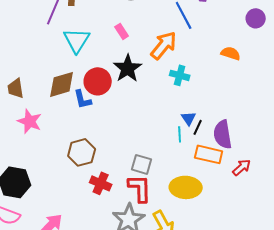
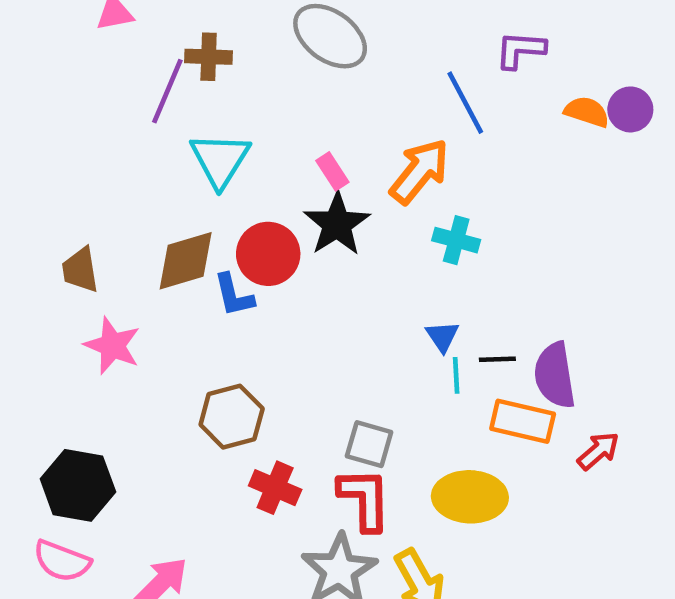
pink rectangle: (122, 31) -> (332, 171), moved
orange semicircle: (231, 53) -> (587, 112), moved
blue triangle: (189, 118) -> (442, 336), moved
black line: (198, 127) -> (497, 359), turned 63

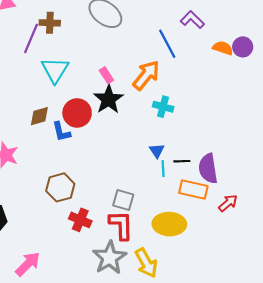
purple L-shape: (520, 50) -> (192, 20), turned 40
brown diamond: (186, 261) -> (39, 116), size x0.7

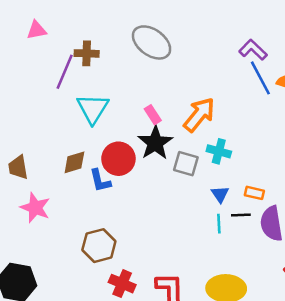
blue line: (167, 44) -> (260, 78), moved
blue triangle: (157, 151) -> (220, 194), moved
orange rectangle: (193, 189) -> (254, 193), moved, size x0.6
gray square: (123, 200) -> (186, 164), moved

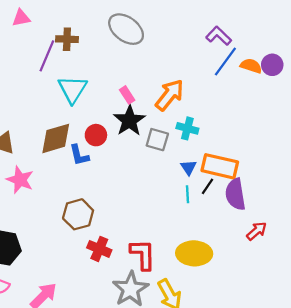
blue line: (260, 78) -> (225, 61), turned 64
red circle: (118, 159) -> (96, 135), size x0.7
brown diamond: (74, 162) -> (56, 138), size x1.5
orange rectangle: (254, 193) -> (220, 166), size x2.0
black line: (241, 215) -> (208, 186), turned -54

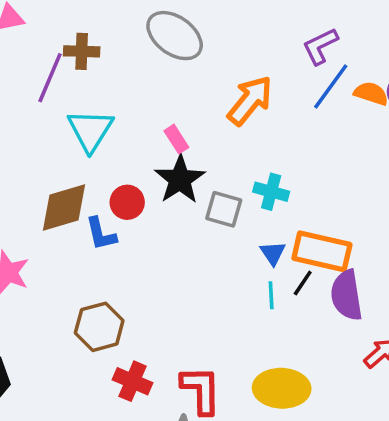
purple L-shape: (219, 36) -> (320, 46), turned -70
orange arrow: (170, 95) -> (250, 100), moved

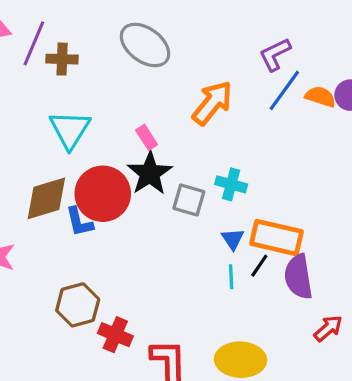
purple line: (50, 78) -> (34, 43), moved
red circle: (127, 202) -> (103, 194), size x1.8
red cross: (132, 381) -> (115, 335), moved

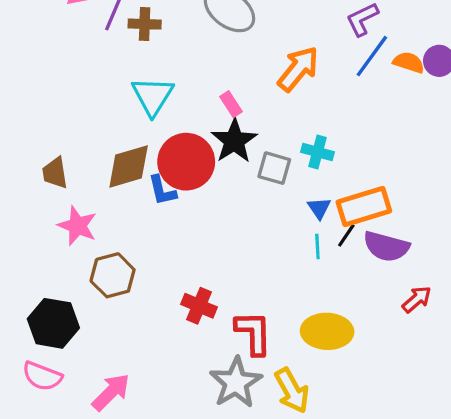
orange rectangle: (277, 238) -> (364, 206), turned -30
purple semicircle: (298, 277) -> (386, 247), turned -66
brown hexagon: (78, 305) -> (113, 275), moved

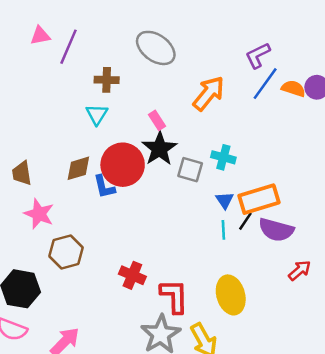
brown cross: (145, 24) -> (107, 80), moved
cyan triangle: (153, 96) -> (97, 114), size x0.7
brown diamond: (129, 166) -> (78, 168), size x0.7
yellow ellipse: (327, 331) -> (231, 295), turned 72

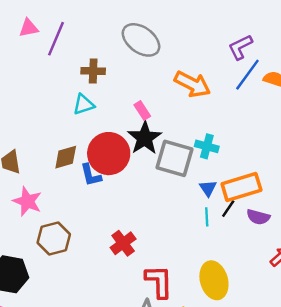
orange arrow: (209, 93) -> (192, 84), turned 78
cyan triangle: (97, 114) -> (84, 104), turned 40
gray square: (190, 170) -> (174, 158), size x1.5
purple semicircle: (276, 230) -> (258, 217), size x0.7
red cross: (132, 275) -> (123, 243), moved, turned 30

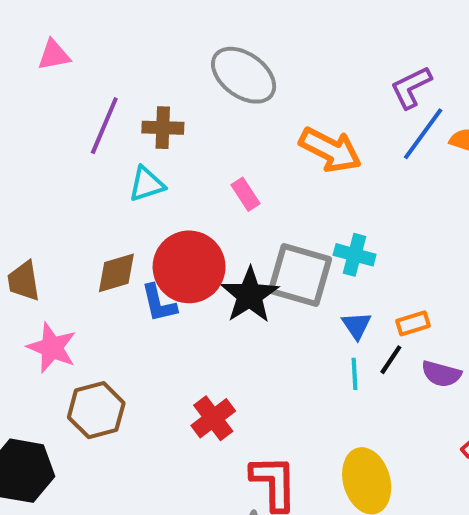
purple line: (56, 39) -> (104, 126), moved
black star: (145, 138) -> (250, 295), moved
orange rectangle: (241, 187) -> (413, 323), size x0.5

